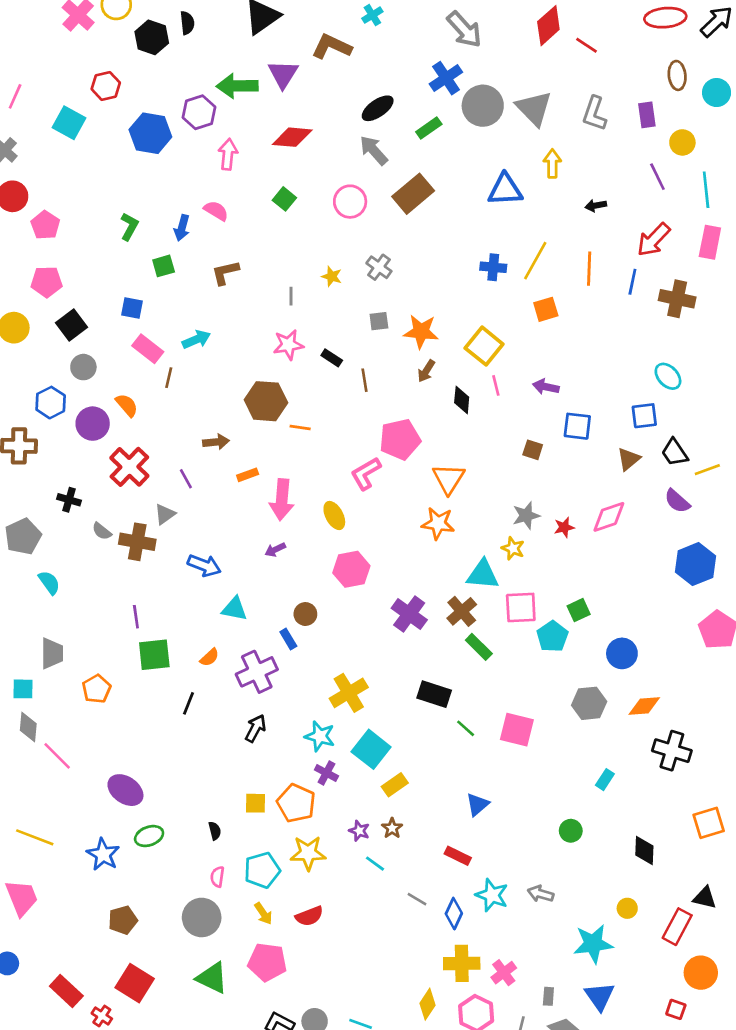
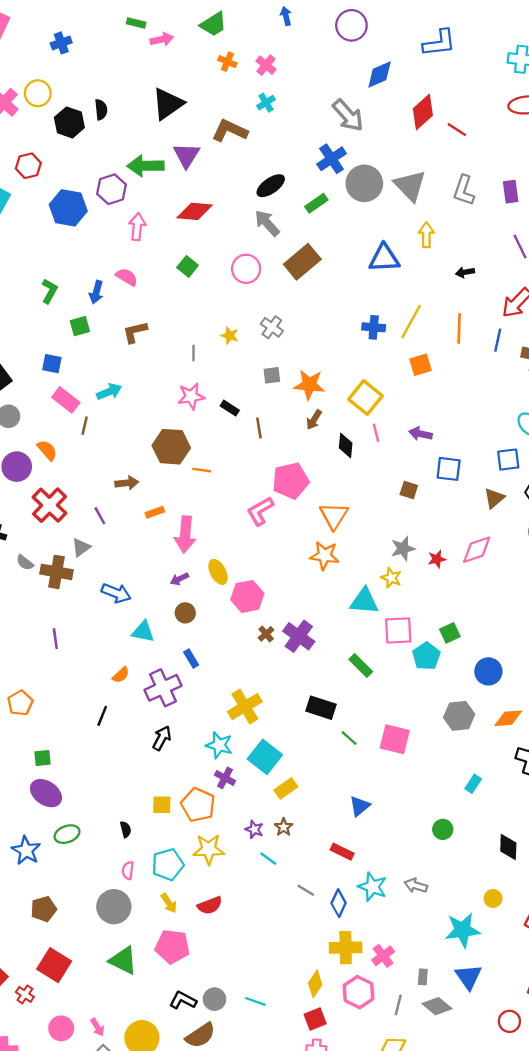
yellow ellipse: (334, 515) -> (218, 572), moved
brown cross: (462, 611) -> (266, 634), moved, size x0.6
brown circle: (305, 614) -> (185, 613), moved
green square: (154, 655) -> (42, 758), moved, size x0.6

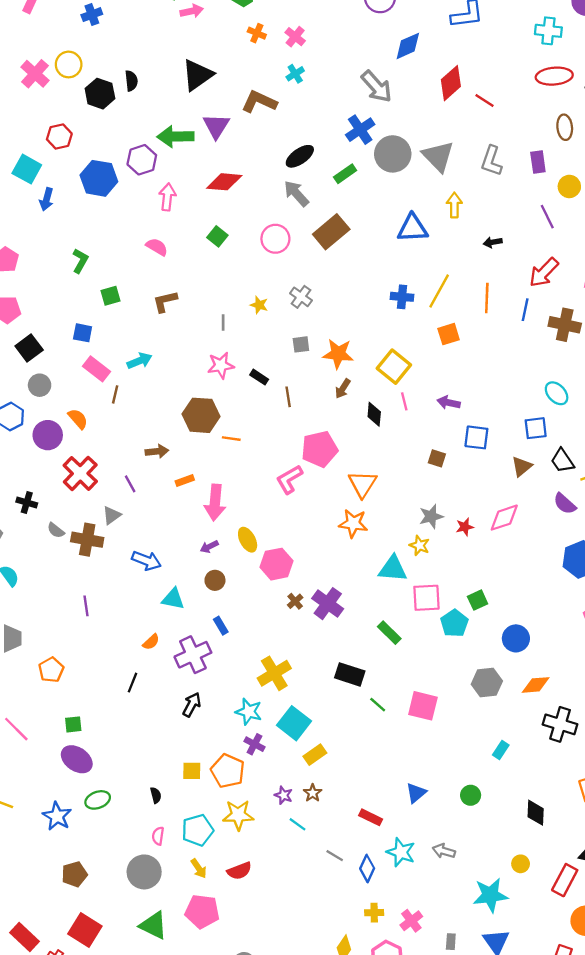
blue arrow: (96, 292) -> (47, 199), moved
blue triangle: (360, 806) -> (416, 793), moved
yellow cross: (346, 948) -> (374, 913), size x0.6

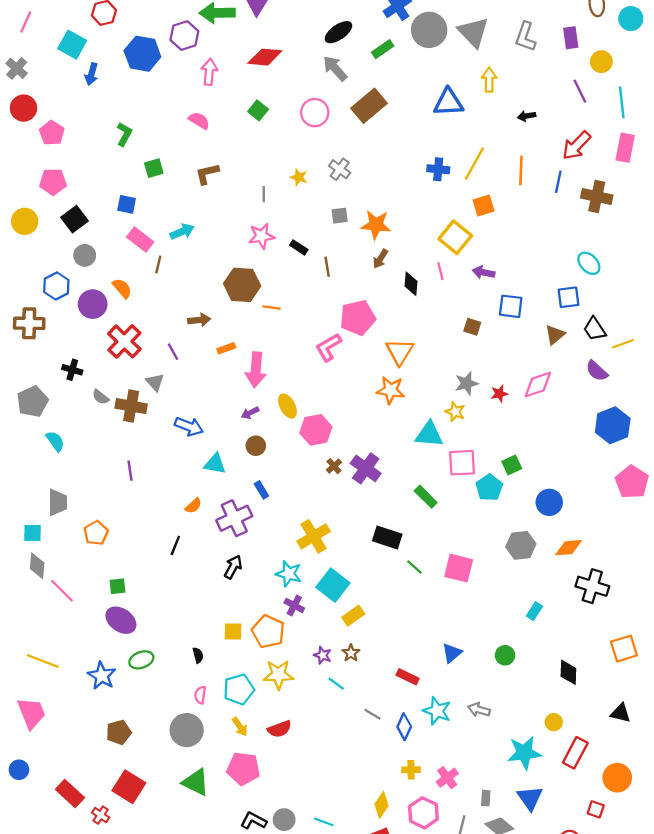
yellow square: (394, 367) -> (455, 237), moved
gray triangle: (112, 515) -> (155, 382), turned -36
red rectangle: (565, 880) -> (575, 753), moved

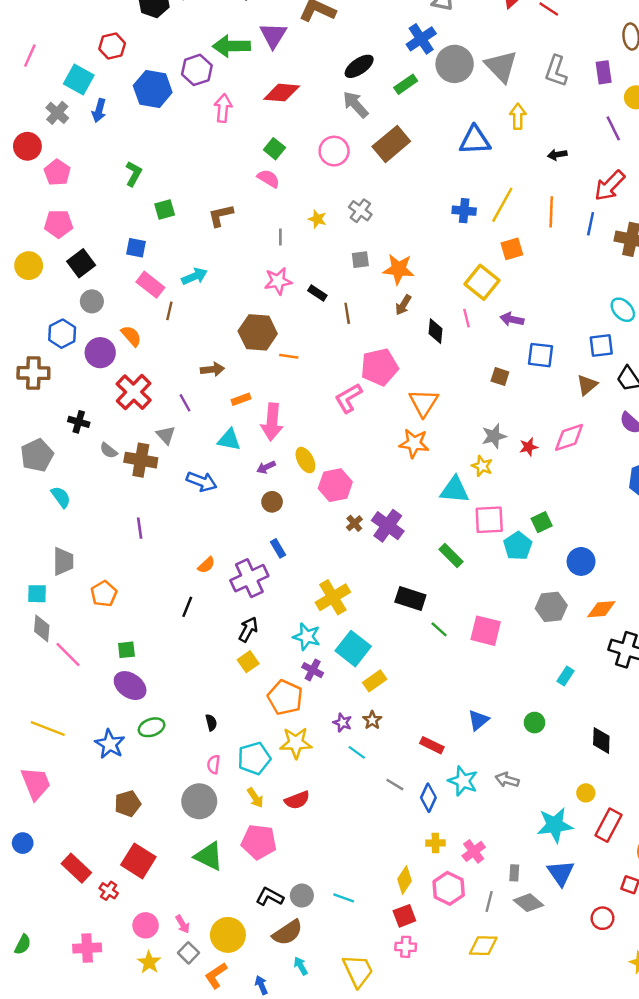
gray cross: (17, 68) -> (57, 113), moved
pink semicircle: (199, 121) -> (268, 178), moved
cyan triangle: (215, 464) -> (229, 440), moved
yellow square: (233, 632) -> (248, 662), moved, turned -36

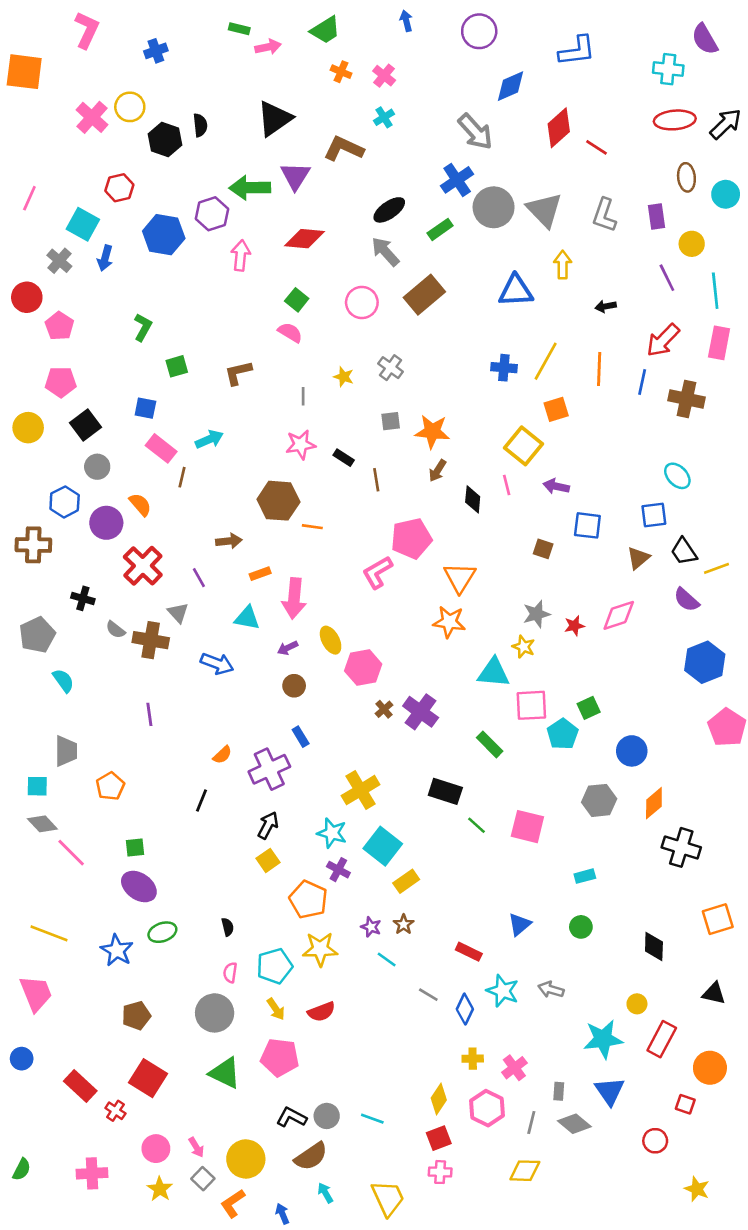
orange diamond: (601, 609) -> (654, 803), turned -36
gray diamond: (42, 628) -> (42, 824), turned -48
cyan rectangle: (566, 676) -> (585, 876), moved, turned 42

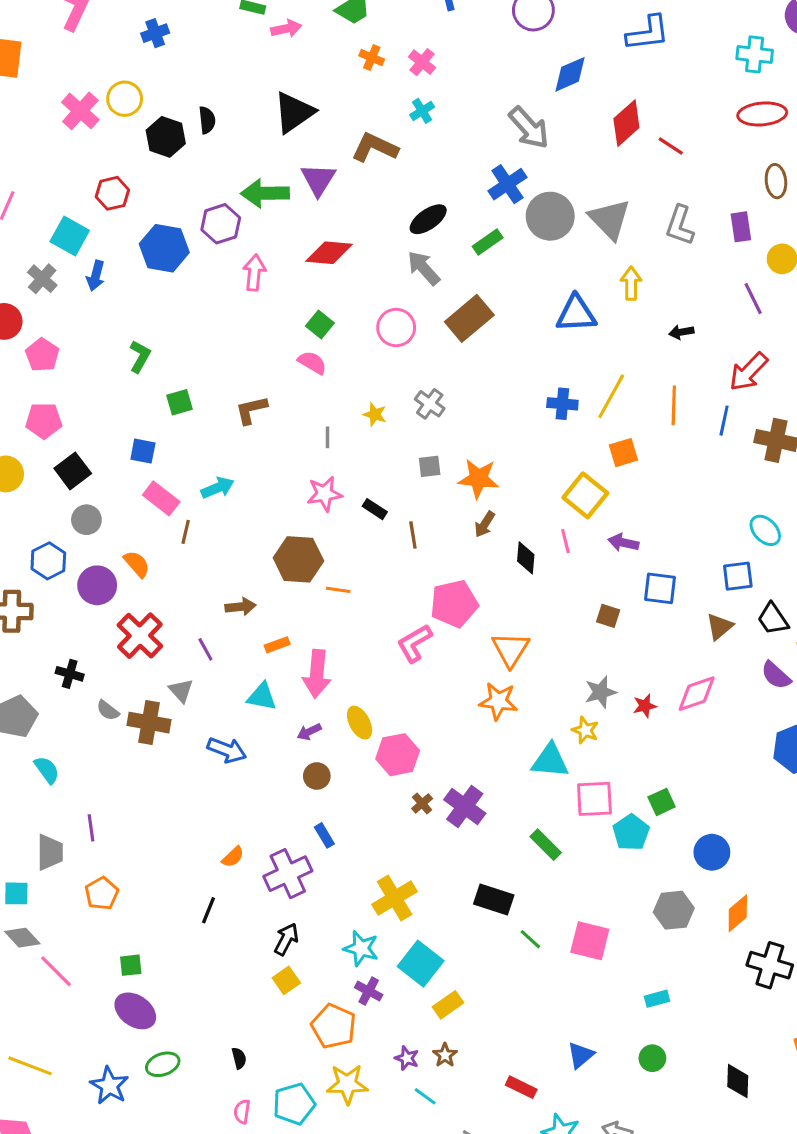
purple line: (149, 714) -> (91, 828), moved

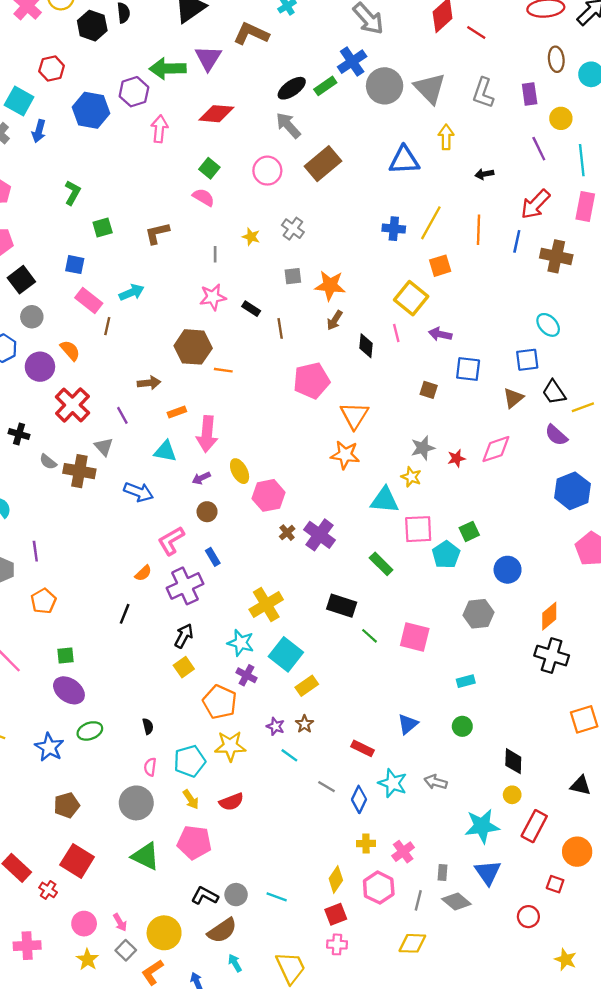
green rectangle: (488, 242) -> (325, 86), moved
pink L-shape: (414, 643) -> (171, 541), moved
orange diamond: (738, 913) -> (549, 616), moved
black diamond: (738, 1081) -> (513, 761), moved

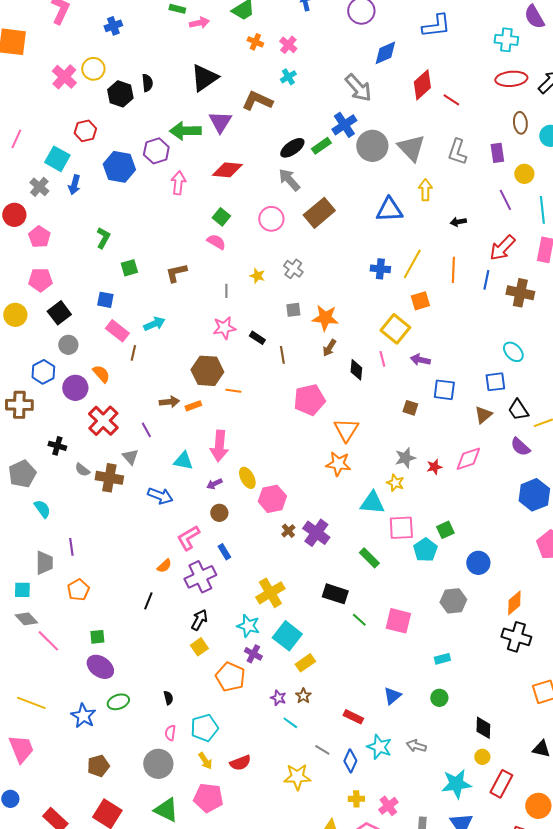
orange rectangle: (177, 412) -> (193, 406), moved
yellow star: (230, 746) -> (297, 777), moved

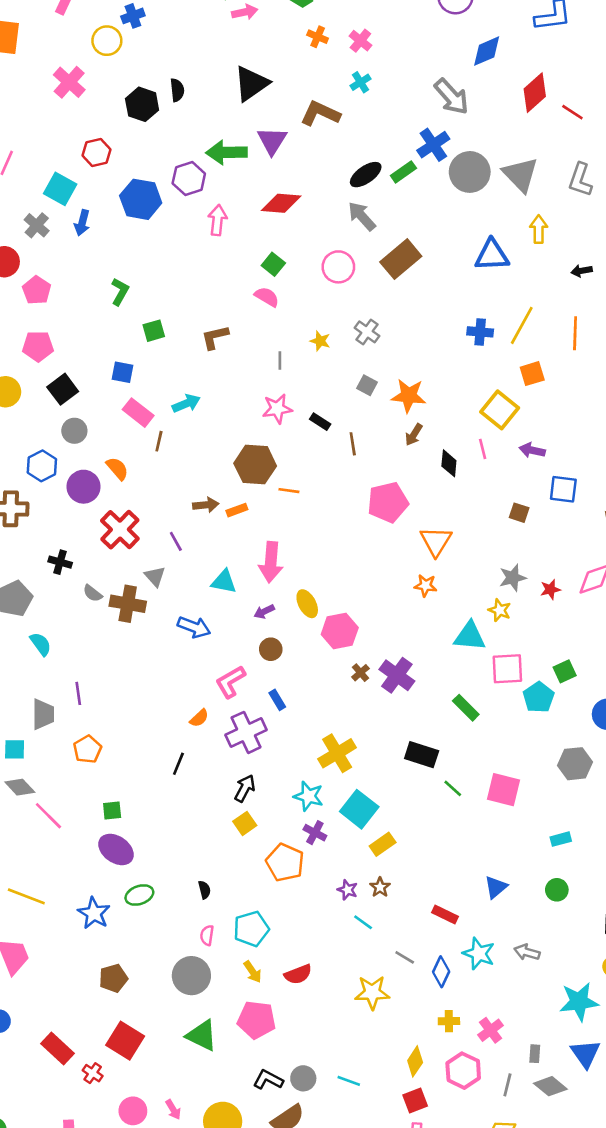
yellow circle: (93, 69) -> (107, 41), moved
gray square: (293, 310) -> (367, 385), turned 35
orange star: (338, 464) -> (425, 586), size x0.7

